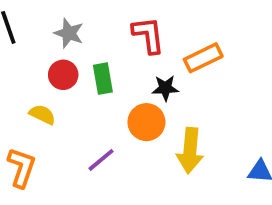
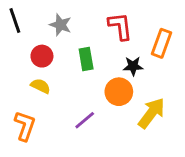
orange rectangle: (203, 58) -> (162, 43), turned -44
red circle: (63, 75) -> (42, 56), moved
yellow arrow: (190, 150) -> (152, 113), turned -148

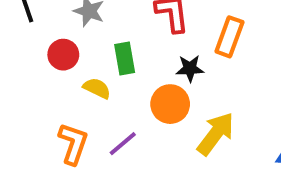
yellow semicircle: (41, 86) -> (97, 88), moved
orange L-shape: (25, 126) -> (73, 144), moved

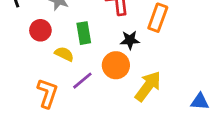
purple line: (123, 144) -> (82, 81), moved

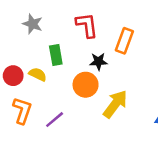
red circle: (40, 30) -> (13, 76), moved
purple line: (82, 81) -> (55, 120), moved

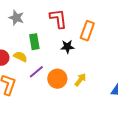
orange circle: (86, 85) -> (57, 79), moved
yellow arrow: (115, 104) -> (80, 80), size x0.6
purple line: (55, 120) -> (36, 72), moved

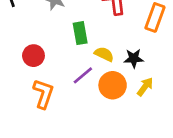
black star: (67, 47) -> (134, 58), moved
yellow semicircle: (20, 57) -> (104, 54), moved

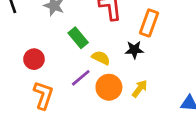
green rectangle: (80, 33) -> (78, 38), turned -30
black star: (134, 58) -> (134, 50), moved

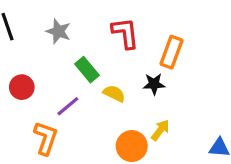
red circle: (34, 59) -> (22, 87), moved
purple line: (81, 78) -> (68, 106), moved
orange circle: (109, 87) -> (132, 146), moved

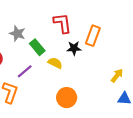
gray star: (58, 31) -> (17, 34), moved
black star: (154, 84) -> (74, 48), moved
yellow arrow: (160, 130) -> (117, 76), moved

